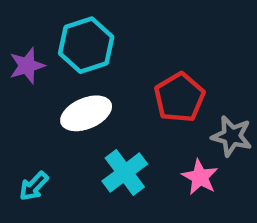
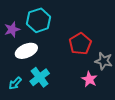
white ellipse: (86, 113) -> (26, 51), moved
cyan cross: (125, 173) -> (40, 77), moved

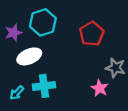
red pentagon: (80, 44) -> (92, 34), moved
cyan cross: (40, 77) -> (44, 86), turned 30

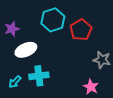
cyan hexagon: (43, 22) -> (53, 20), moved
pink star: (100, 88) -> (91, 87), moved

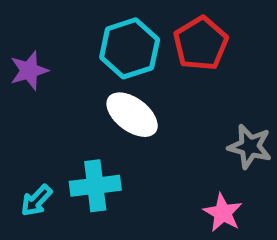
red pentagon: (81, 30) -> (201, 44), moved
white ellipse: (26, 50) -> (132, 115), moved, turned 60

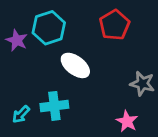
cyan hexagon: (130, 48) -> (49, 28), moved
purple star: (29, 71) -> (17, 40), turned -30

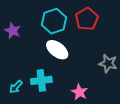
cyan hexagon: (49, 28) -> (54, 21), moved
pink star: (127, 121) -> (79, 92), moved

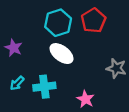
purple star: (13, 31) -> (14, 48), moved
cyan arrow: (16, 87) -> (17, 83), moved

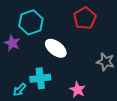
cyan hexagon: (58, 23) -> (31, 22), moved
cyan arrow: (17, 83) -> (20, 90), moved

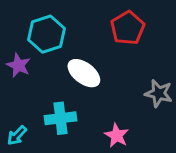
cyan arrow: (20, 90) -> (17, 135), moved

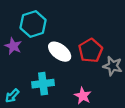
red pentagon: (128, 28) -> (91, 50), moved

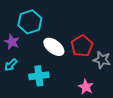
cyan arrow: (12, 96) -> (11, 65), moved
pink star: (83, 96) -> (86, 87), moved

